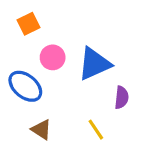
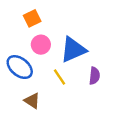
orange square: (29, 24) -> (32, 18), moved
yellow line: (96, 130) -> (60, 77), moved

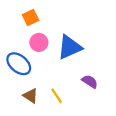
purple semicircle: (94, 76) -> (90, 82), moved, turned -63
yellow line: (60, 77) -> (57, 96), moved

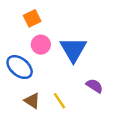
blue triangle: (70, 47) -> (73, 50), turned -36

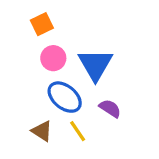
blue ellipse: (20, 67) -> (65, 97), moved
purple semicircle: (95, 86) -> (110, 108), moved

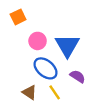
orange square: (42, 24) -> (18, 17), moved

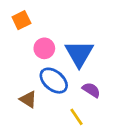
brown triangle: (30, 92) -> (28, 99), moved
yellow line: (55, 92) -> (77, 117), moved

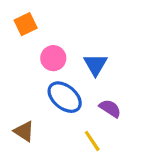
blue triangle: (79, 54) -> (95, 65), size x0.7
brown triangle: (28, 99) -> (24, 131), moved

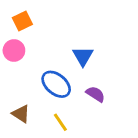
pink circle: (53, 58) -> (14, 50), moved
yellow line: (92, 141) -> (60, 122), moved

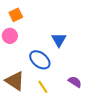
purple semicircle: (95, 94) -> (75, 82), moved
brown triangle: (21, 114) -> (15, 81), size x1.5

